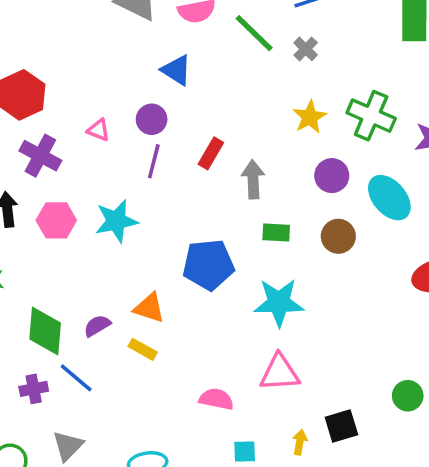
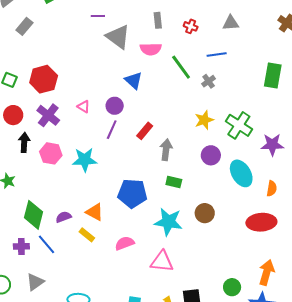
brown circle: (338, 236) -> (205, 213), moved
pink semicircle: (216, 399) -> (125, 243), moved, turned -42

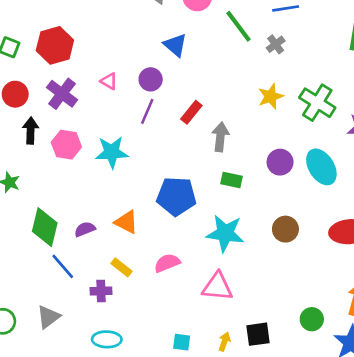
purple circle: (211, 155) -> (280, 162), moved
brown circle: (205, 213) -> (285, 229), moved
yellow rectangle: (87, 235) -> (122, 267), moved
purple cross: (21, 246) -> (101, 291), moved

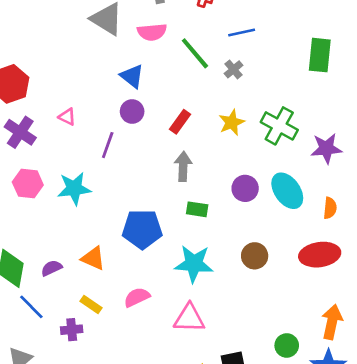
purple circle: (151, 79) -> (132, 111), moved
red rectangle: (191, 112) -> (180, 122), moved

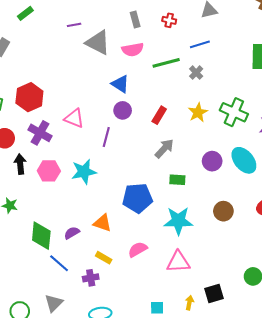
green line: (195, 53) -> (166, 63), turned -60
pink triangle: (67, 117) -> (74, 118), size x1.5
gray arrow: (183, 166) -> (164, 148), turned 45

